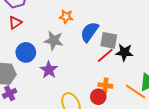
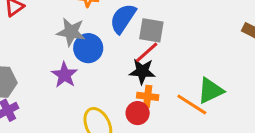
blue circle: (26, 52) -> (88, 48), moved
black star: (124, 52) -> (142, 71), moved

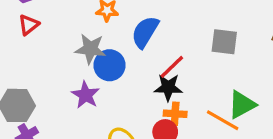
gray square: (151, 30) -> (224, 42), moved

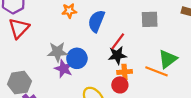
red triangle: (29, 25) -> (19, 28), size x1.5
gray star: (90, 49) -> (57, 52), moved
blue circle: (109, 65) -> (77, 58), moved

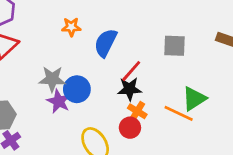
orange cross: (125, 72) -> (137, 111), turned 32

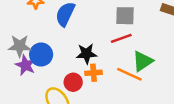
red line: (131, 71) -> (121, 38), moved, turned 30
orange cross: (137, 111) -> (94, 73), turned -35
red circle: (130, 128) -> (73, 82), moved

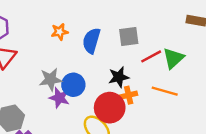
gray square: (125, 16) -> (129, 36), moved
green triangle: (143, 61) -> (173, 58), moved
red circle: (73, 82) -> (110, 108), size x1.6

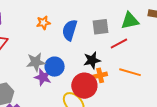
green triangle: (173, 58) -> (130, 21), moved, turned 30

